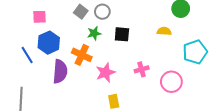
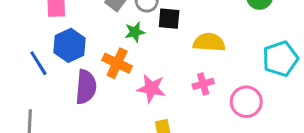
yellow semicircle: (164, 31) -> (209, 42), moved, size x1.5
black square: (122, 34) -> (169, 19), moved
pink star: (105, 72) -> (151, 88), turned 30

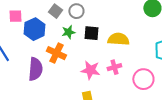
black square: (169, 19) -> (91, 33), moved
blue hexagon: (70, 45) -> (34, 29), moved
pink star: (151, 88) -> (90, 70), moved

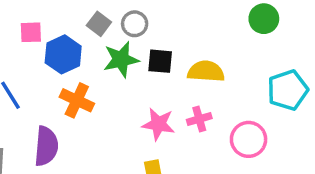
green star: (68, 32) -> (121, 59), size x1.5
orange cross: (56, 53) -> (77, 100), moved
purple semicircle: (35, 69) -> (46, 146), moved

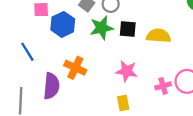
orange cross: (77, 100) -> (75, 68), moved
pink cross: (199, 119) -> (163, 86), moved

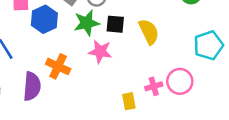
yellow semicircle: (159, 36) -> (149, 32), turned 60
pink star: (127, 71) -> (100, 52), moved
yellow rectangle: (123, 103) -> (129, 101), moved

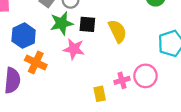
blue hexagon: (44, 19) -> (24, 36), moved

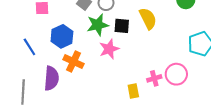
yellow semicircle: (118, 31) -> (148, 19), moved
pink star: (74, 49) -> (109, 49), turned -30

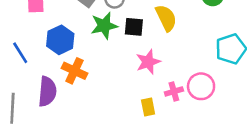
pink star: (109, 49) -> (148, 62), moved

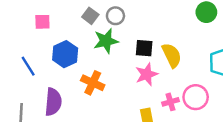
yellow semicircle: (166, 18) -> (172, 55), moved
black square: (134, 27) -> (144, 48), moved
orange cross: (74, 71) -> (93, 83), moved

